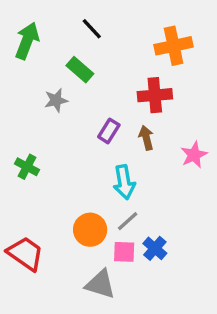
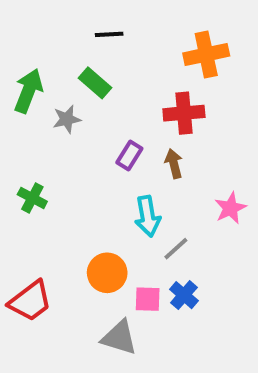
black line: (92, 29) -> (109, 34), turned -50
green arrow: (27, 41) -> (28, 91), moved
pink star: (194, 155) -> (230, 208), moved
gray line: (128, 221) -> (176, 249), moved
red trapezoid: (25, 254) -> (30, 301), turned 108

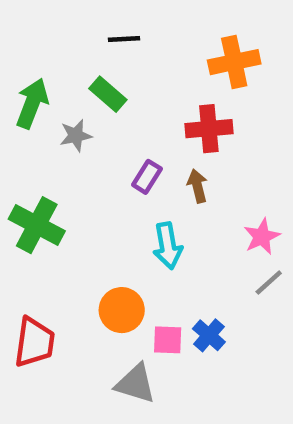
green cross: (32, 198) -> (37, 225), size x1.6
gray line: (176, 249) -> (269, 283), moved
red trapezoid: (30, 301) -> (34, 342), turned -45

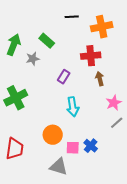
black line: (124, 39) -> (72, 17), moved
brown arrow: (197, 186) -> (100, 79), moved
green cross: (37, 225) -> (16, 98), turned 35

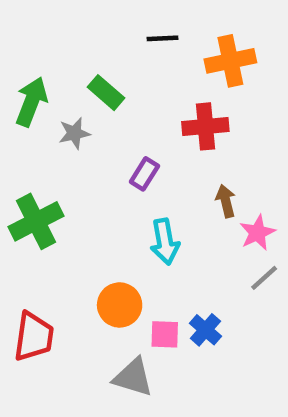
brown arrow: (100, 79) -> (226, 201), moved

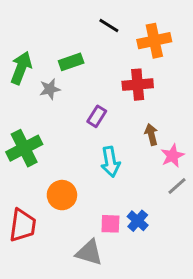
black line: (163, 38) -> (109, 26), turned 35
green rectangle: (106, 93) -> (71, 62), turned -60
orange circle: (120, 305) -> (62, 195), moved

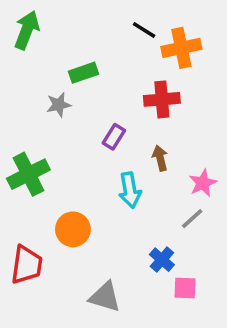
black line: (109, 26) -> (144, 30), moved
green arrow: (21, 68) -> (27, 30), moved
brown arrow: (151, 135) -> (160, 158), moved
gray line: (177, 186) -> (192, 219), moved
pink square: (110, 224) -> (185, 288), moved

